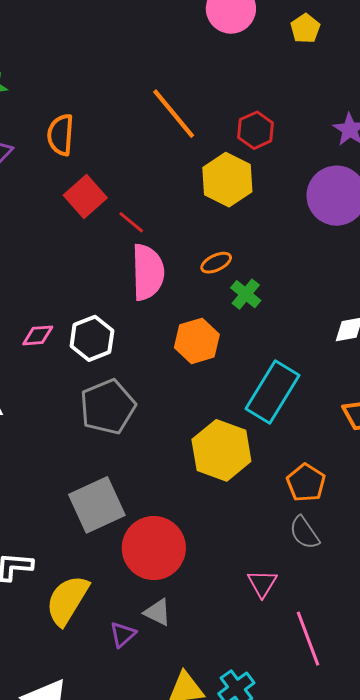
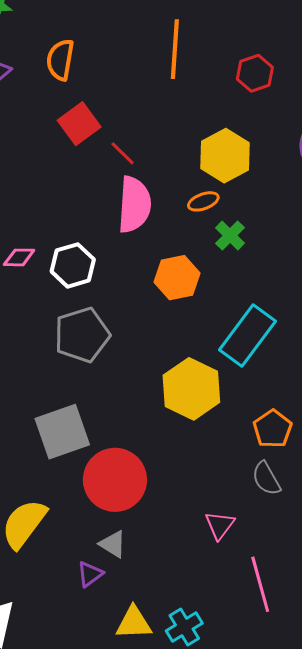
orange line: (174, 114) -> (175, 49), turned 38
yellow hexagon: (227, 180) -> (225, 156), moved
purple triangle: (123, 634) -> (90, 574), moved

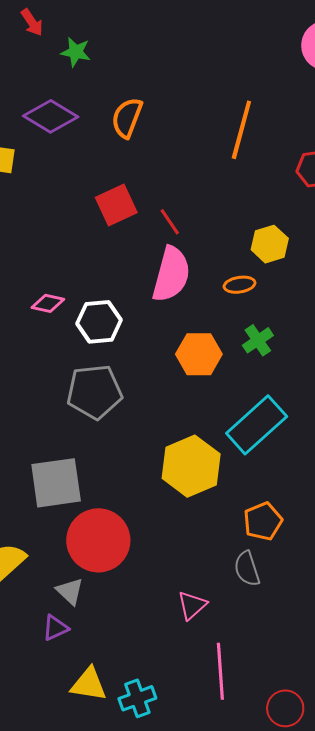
red square: (79, 124) -> (116, 205), moved
yellow hexagon: (225, 156) -> (270, 244), size x0.7
green cross: (230, 236) -> (258, 340), moved
gray triangle: (113, 544) -> (70, 591), moved

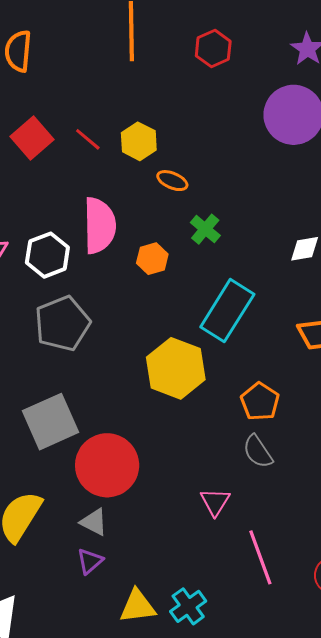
yellow hexagon: (270, 244) -> (139, 141), moved
pink semicircle: (171, 274) -> (99, 226), moved
orange ellipse: (240, 285) -> (172, 181), turned 48
orange hexagon: (199, 354) -> (152, 259), size x0.7

